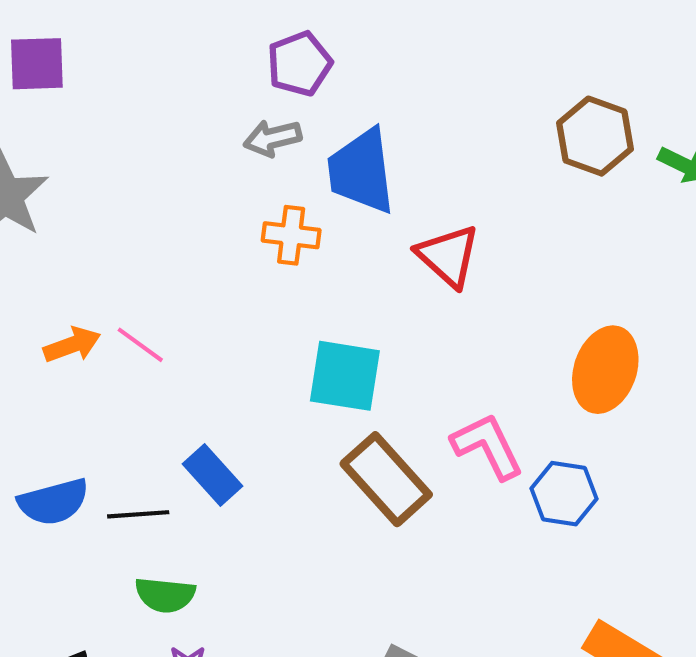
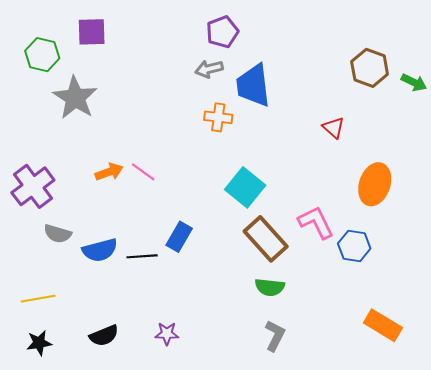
red triangle: (448, 256) -> (334, 128), moved, size x0.7
cyan square: (345, 376) -> (245, 187), turned 30
blue rectangle: (213, 475) -> (179, 237), turned 72
green semicircle: (165, 595) -> (270, 287), moved

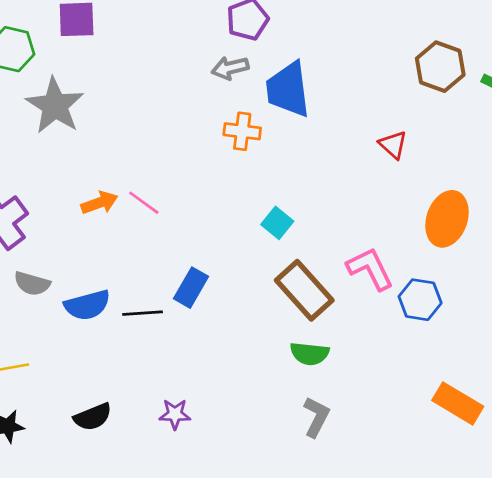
cyan square: (245, 187) -> (277, 223), size x0.6

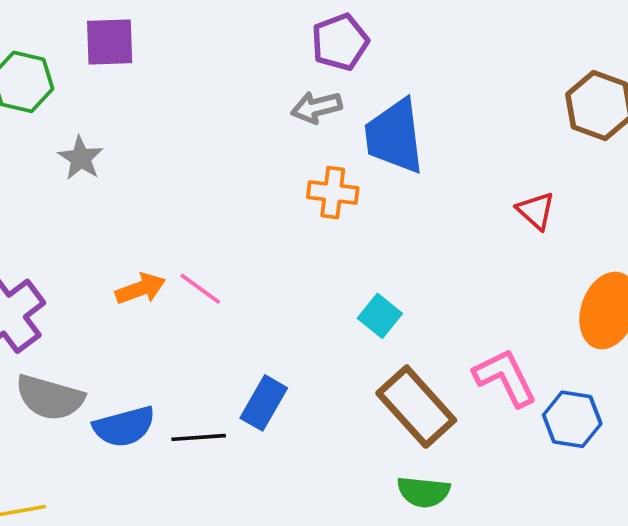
gray star: (55, 106) -> (81, 158), size x0.6
gray semicircle: (32, 284) -> (50, 398), size x1.4

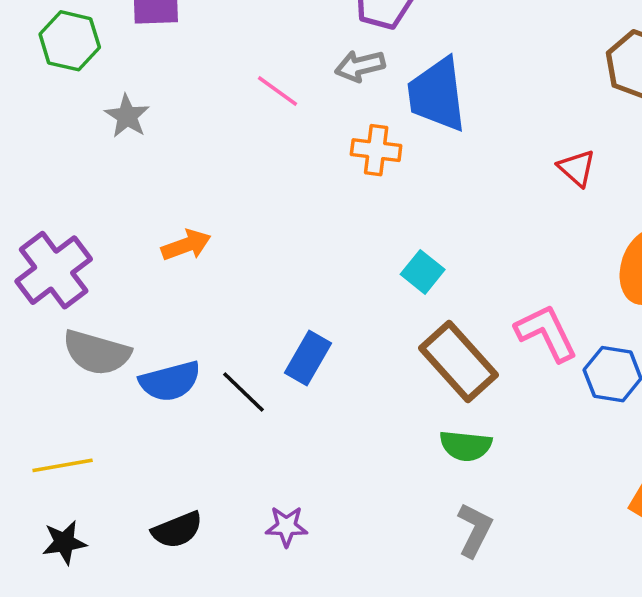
pink line: (200, 289) -> (278, 91), moved
black line: (199, 437) -> (243, 392), turned 48

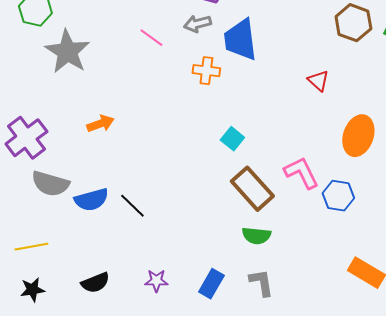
gray star: (127, 116) -> (67, 52), size x1.8
blue rectangle: (308, 358) -> (211, 284), moved
gray L-shape: (475, 530) -> (261, 283), turned -36

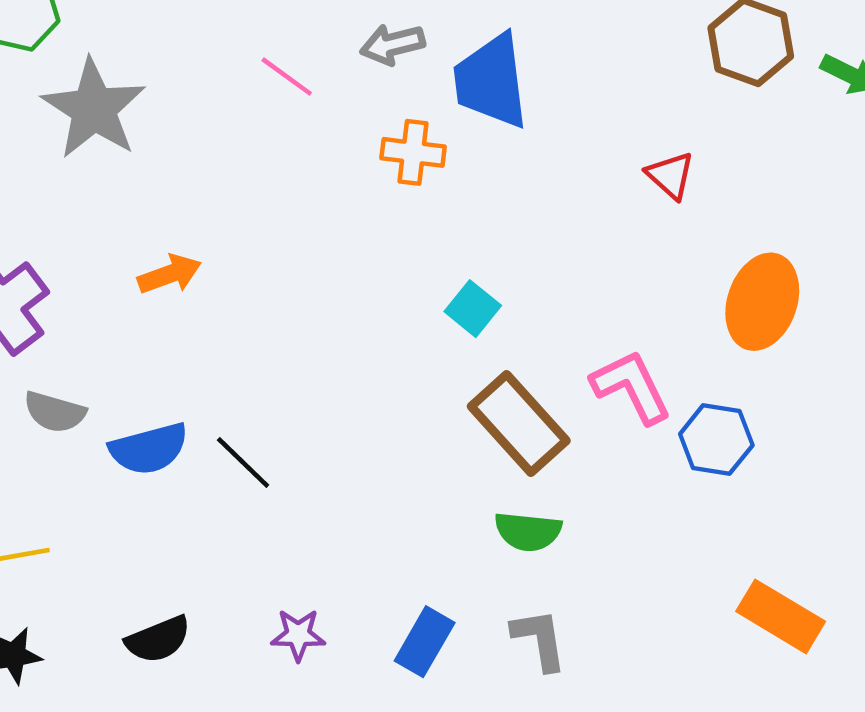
gray semicircle: (50, 184) -> (55, 412), size x0.7

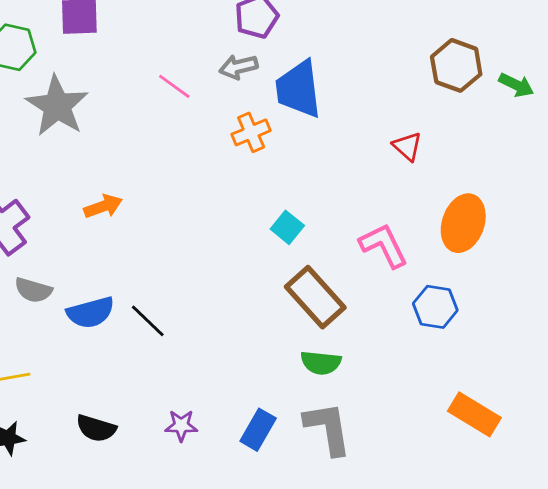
orange cross: (413, 152) -> (251, 132), turned -30
pink L-shape: (631, 387) -> (384, 245), moved
black semicircle: (158, 639) -> (96, 428), turned 39
gray L-shape: (539, 639) -> (328, 428), size x1.4

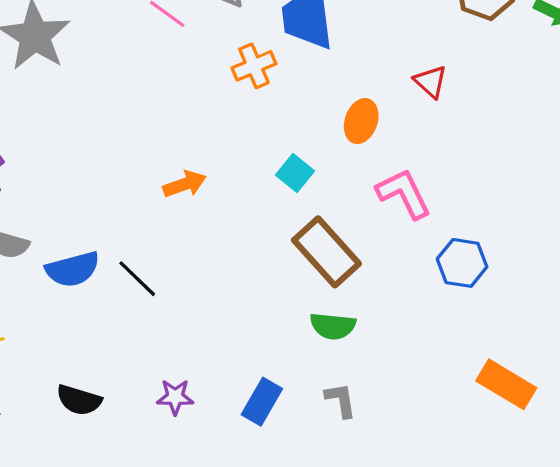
orange arrow: (103, 206) -> (185, 184), moved
orange ellipse: (463, 223) -> (361, 121), moved, size x0.7
gray L-shape: (328, 428) -> (341, 400), size x0.6

